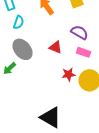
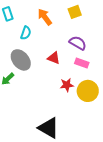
cyan semicircle: (19, 22) -> (26, 33), moved

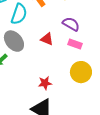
cyan semicircle: (26, 33) -> (19, 14), size x1.5
red star: (67, 85) -> (45, 83), moved

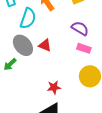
red triangle: (47, 39) -> (45, 45), moved

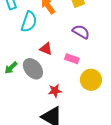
gray ellipse: (23, 45) -> (33, 69), moved
pink rectangle: (84, 48) -> (72, 59), moved

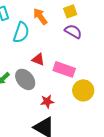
purple semicircle: (81, 32) -> (73, 31), moved
pink rectangle: (72, 59) -> (64, 69), size x1.5

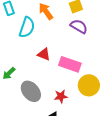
gray ellipse: (25, 79) -> (31, 91), moved
red star: (47, 101) -> (61, 96), moved

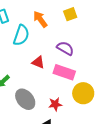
purple semicircle: (79, 26) -> (65, 48), moved

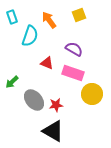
red star: (55, 104) -> (56, 105), moved

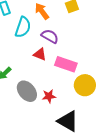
purple semicircle: (74, 49) -> (50, 36), moved
black triangle: (53, 131) -> (68, 121), moved

